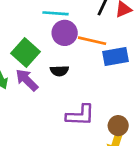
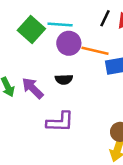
green square: (25, 52) -> (31, 30), moved
purple L-shape: (80, 115) -> (60, 122), moved

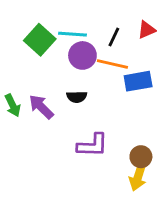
black line: (105, 18) -> (114, 37), moved
purple L-shape: (60, 122) -> (92, 145), moved

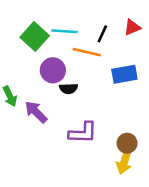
purple circle: (82, 55) -> (53, 70), moved
orange line: (112, 64) -> (87, 52), moved
purple arrow: (41, 107) -> (36, 112), moved

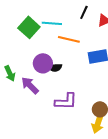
black line: (102, 34) -> (84, 12), moved
purple circle: (53, 70) -> (43, 63), moved

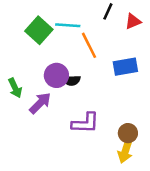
orange line: (69, 39) -> (89, 45), turned 50
purple arrow: (30, 85) -> (40, 103), turned 90

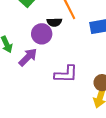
black semicircle: (72, 80) -> (54, 22), moved

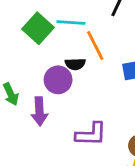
purple arrow: (28, 57) -> (39, 111), turned 132

